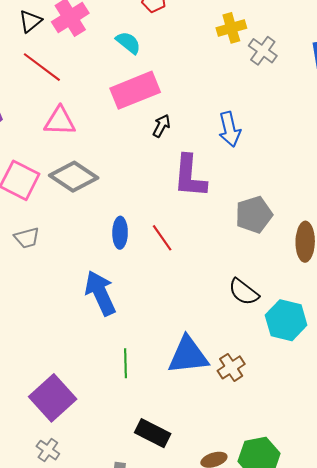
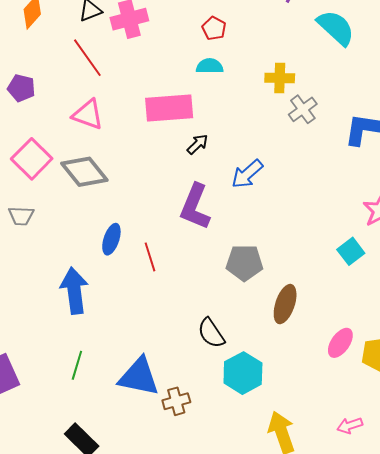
cyan semicircle: (128, 43) -> (210, 66), moved, turned -56
black arrow: (161, 126) -> (197, 144), moved
blue arrow: (230, 129) -> (247, 174), turned 44

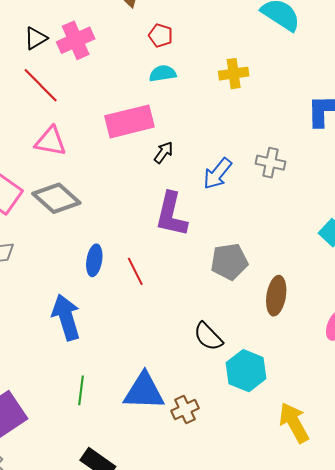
gray cross: (303, 109) -> (270, 163), moved, turned -32

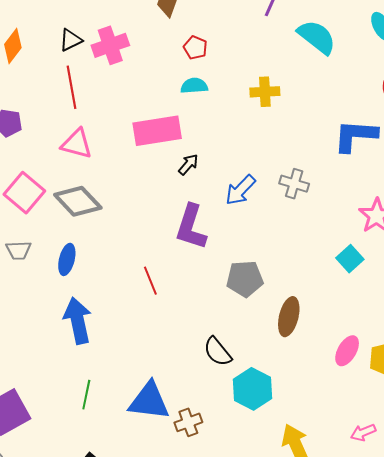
red line: (41, 85) -> (72, 87), turned 30
blue ellipse: (94, 260) -> (67, 259), moved

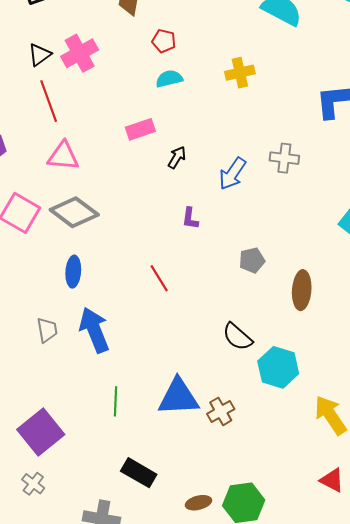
pink rectangle: (157, 131) -> (140, 129), size x0.6
purple L-shape: (191, 227) -> (190, 218), size x0.5
gray trapezoid: (18, 250) -> (47, 330), moved, turned -88
gray pentagon: (245, 279) -> (252, 260), size x0.7

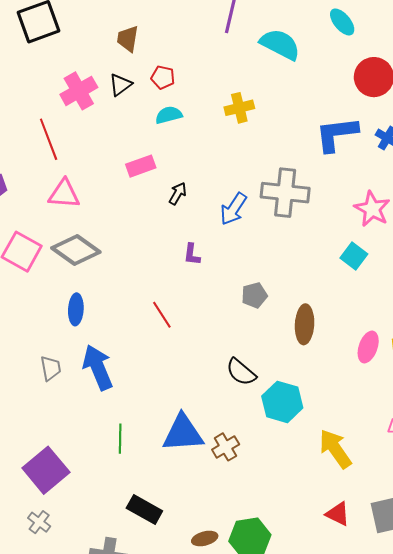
black triangle: (40, 55) -> (120, 85), moved
gray cross: (284, 158) -> (285, 193), size x1.6

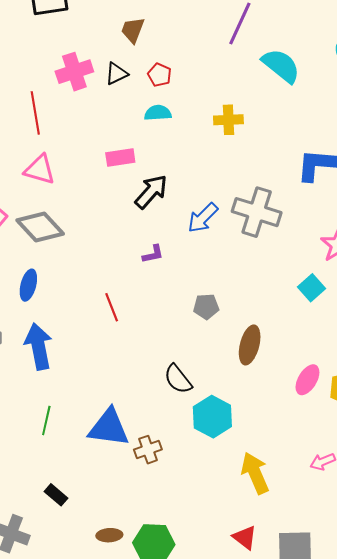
black arrow: (178, 193) -> (151, 192), size x1.6
purple L-shape: (192, 254) -> (153, 254), turned -120
black rectangle: (144, 509) -> (56, 495), size x0.7

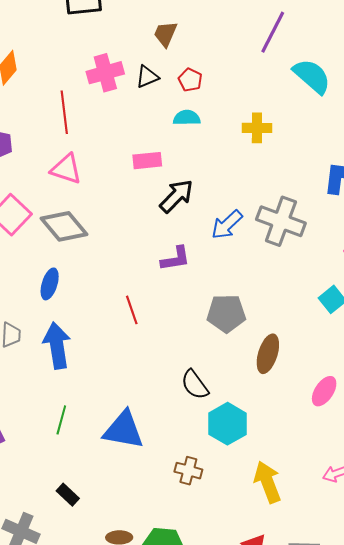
purple L-shape: (153, 254) -> (176, 259), size x1.4
gray pentagon: (206, 307) -> (226, 313), size x1.5
brown cross: (148, 450) -> (188, 471), moved, turned 32

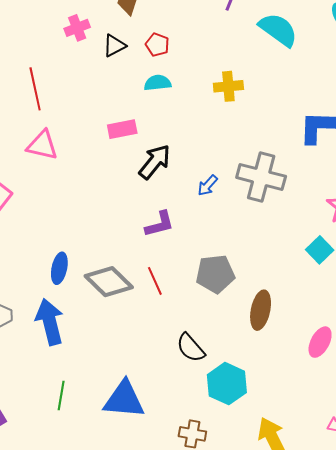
pink cross: (105, 73) -> (77, 28), moved, size x0.7
blue arrow: (227, 225) -> (208, 185), size x0.7
gray diamond: (64, 226) -> (109, 282), moved
blue ellipse: (50, 284) -> (59, 268), moved
red line: (132, 310) -> (155, 281), moved

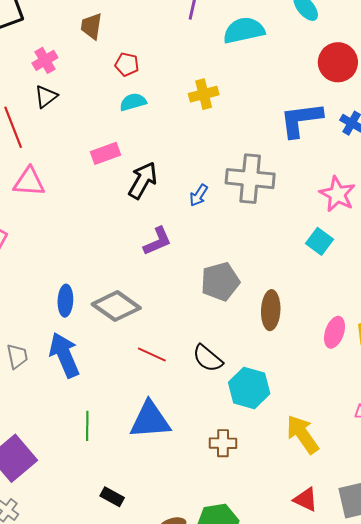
cyan semicircle: (278, 30) -> (244, 30), turned -39
black triangle: (114, 46) -> (46, 97), moved
red line: (155, 281) -> (152, 354), moved, turned -32

